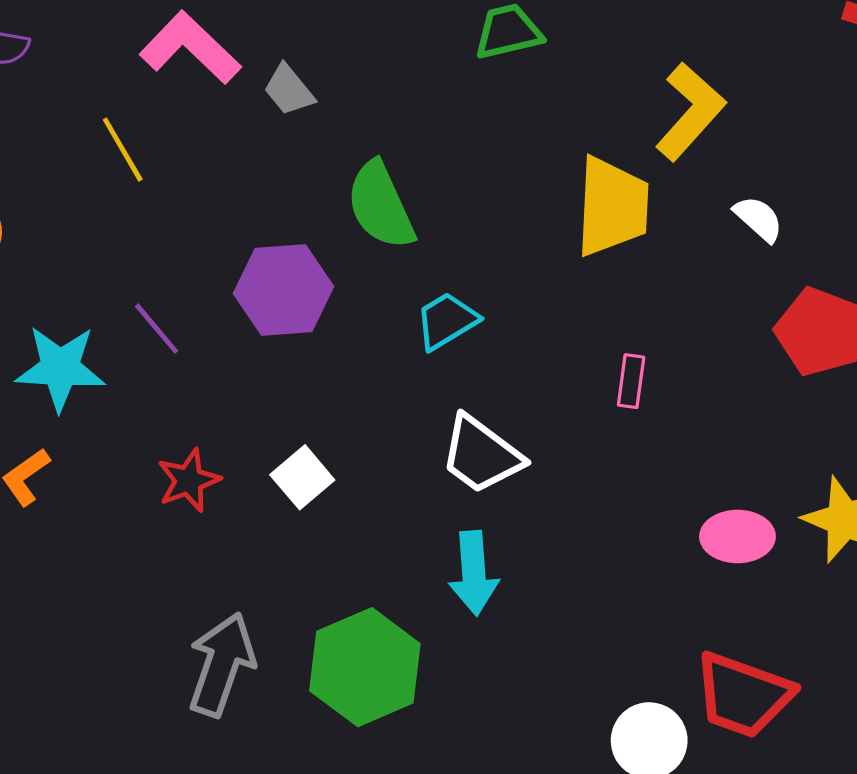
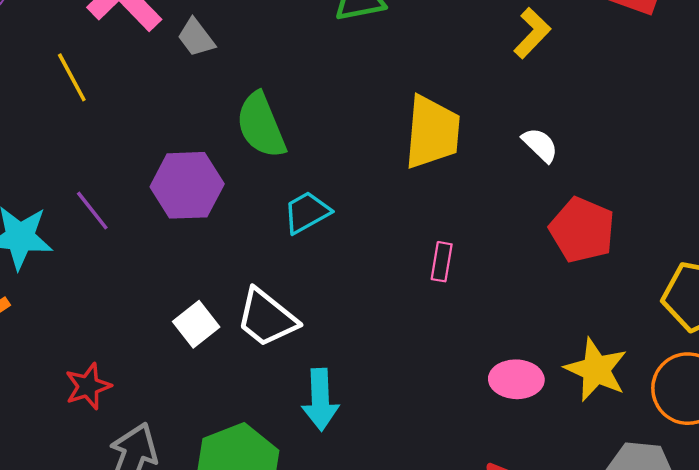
yellow L-shape: (690, 112) -> (532, 33), moved, size x0.7
white trapezoid: (481, 455) -> (267, 318), moved
red star: (189, 480) -> (88, 386), moved

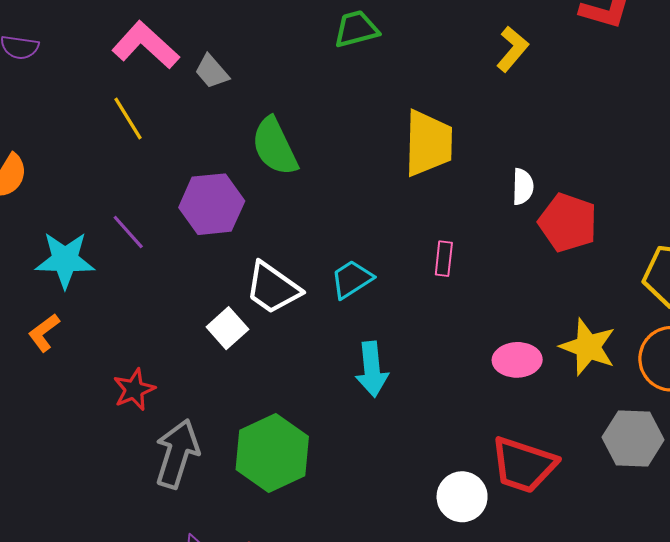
yellow line: (72, 77) -> (128, 119), moved
white semicircle: (540, 145) -> (523, 187), moved, turned 51
cyan trapezoid: (307, 212) -> (352, 279), moved
white trapezoid: (267, 318) -> (273, 288), moved
cyan arrow: (320, 400) -> (372, 369), moved

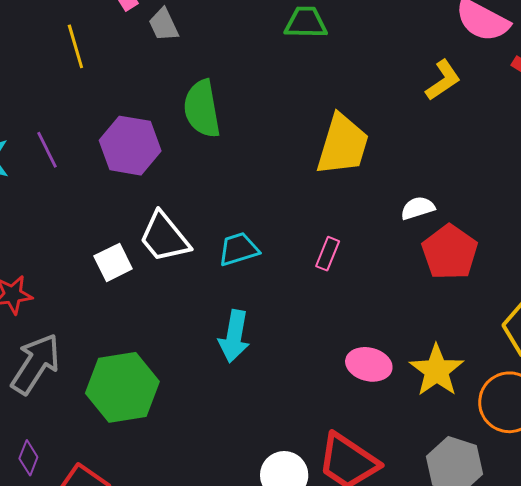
white semicircle: (523, 187) -> (418, 208), turned -124

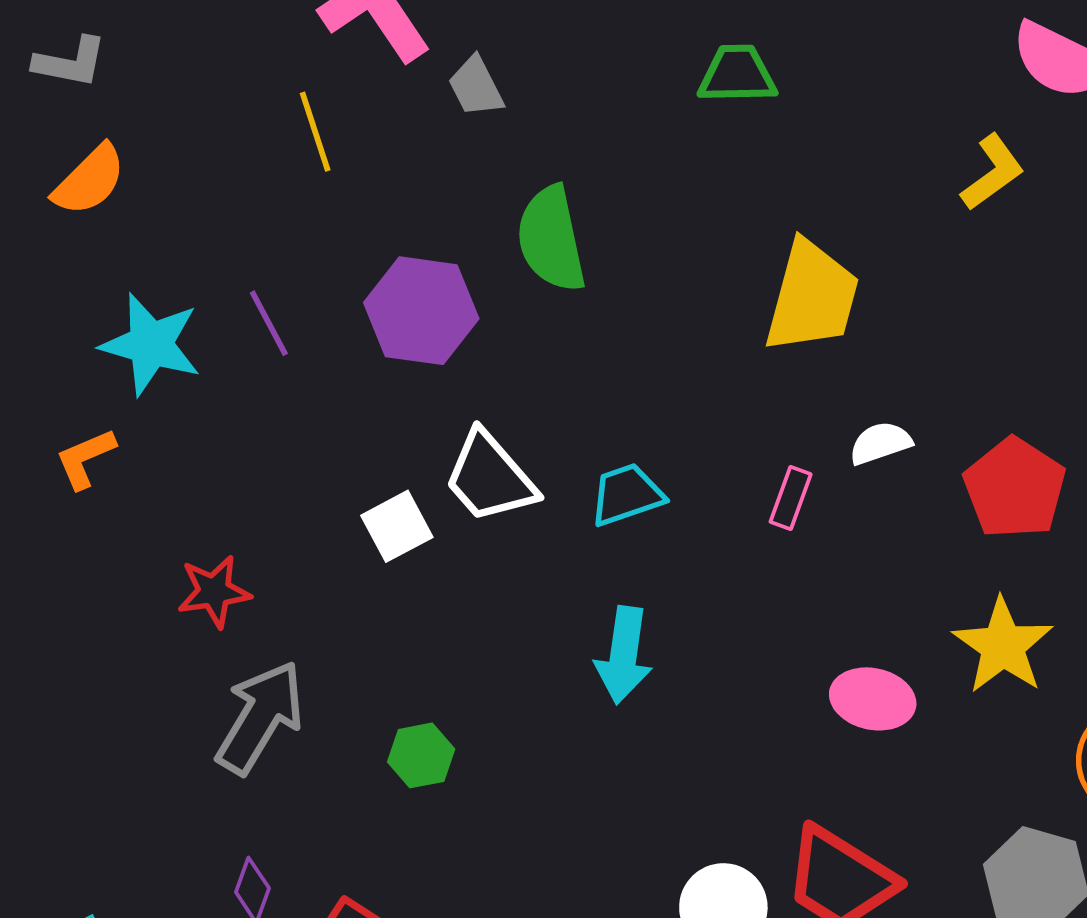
white semicircle: (418, 208) -> (880, 443), moved
yellow star: (437, 370) -> (1003, 646), moved
green hexagon: (122, 387) -> (421, 755), size x0.5

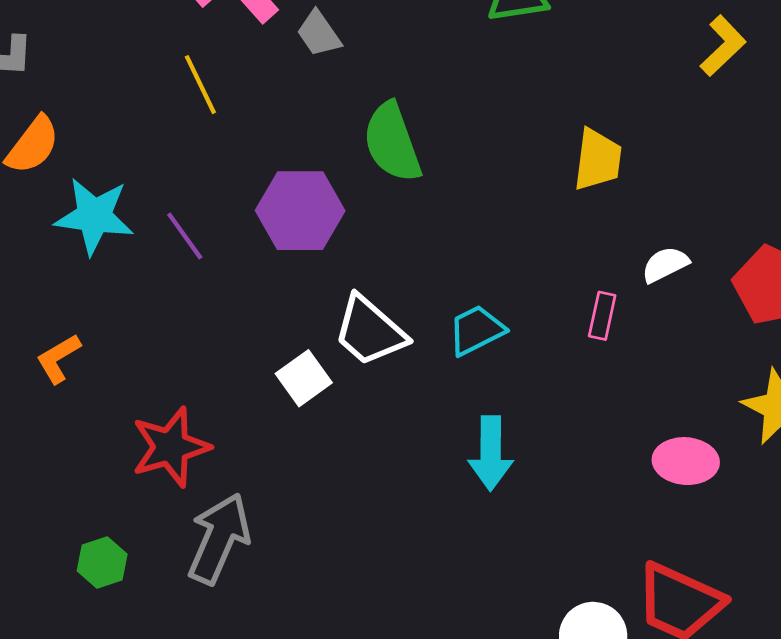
yellow trapezoid: (812, 297) -> (598, 160), size x0.7
cyan star: (151, 344) -> (94, 216), moved
red star: (214, 592) -> (171, 447), size x1.4
green hexagon: (421, 755) -> (102, 562), moved

